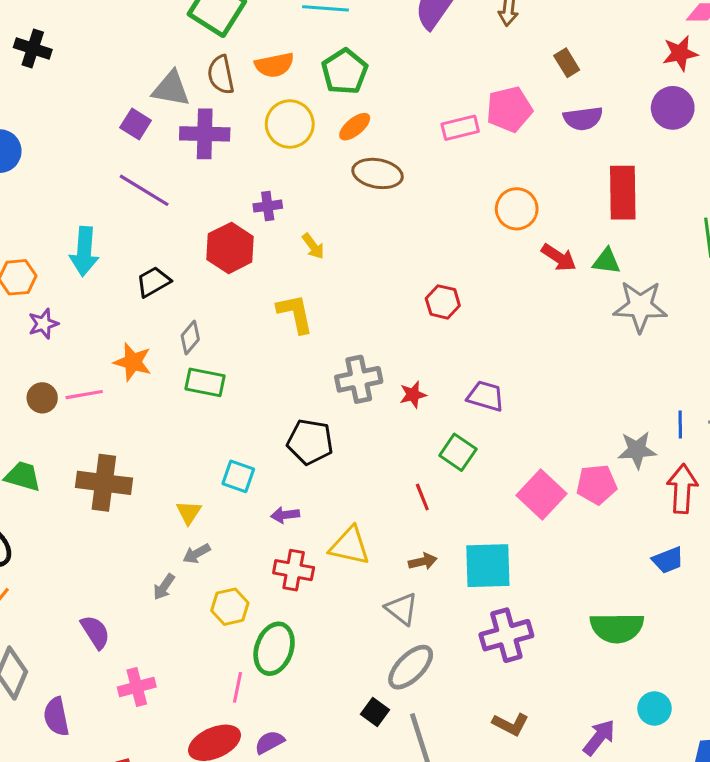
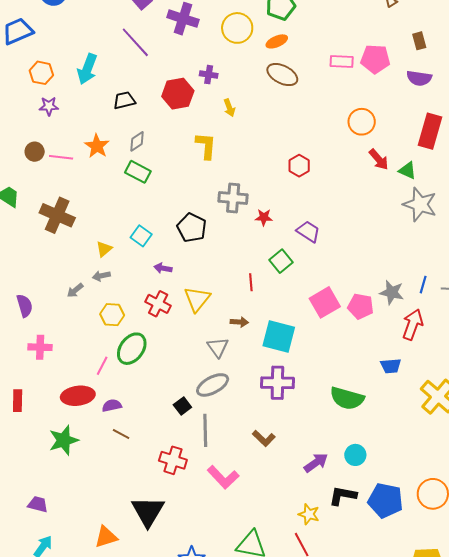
yellow triangle: (350, 546) -> (197, 299), turned 40

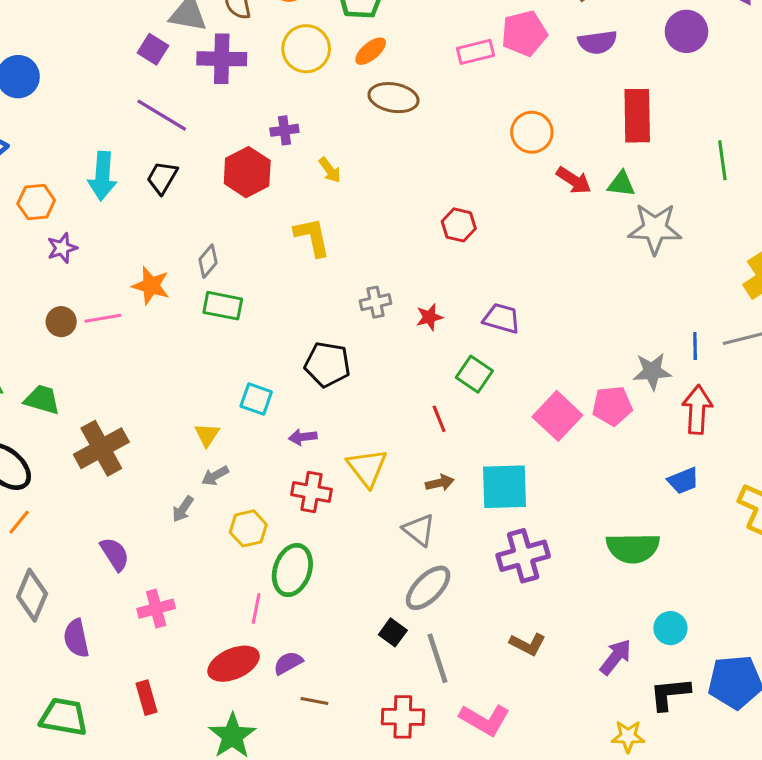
black trapezoid: (124, 100) -> (162, 178), moved, turned -30
gray cross: (233, 198) -> (375, 302), size x0.7
brown cross: (57, 215) -> (101, 448), moved, turned -36

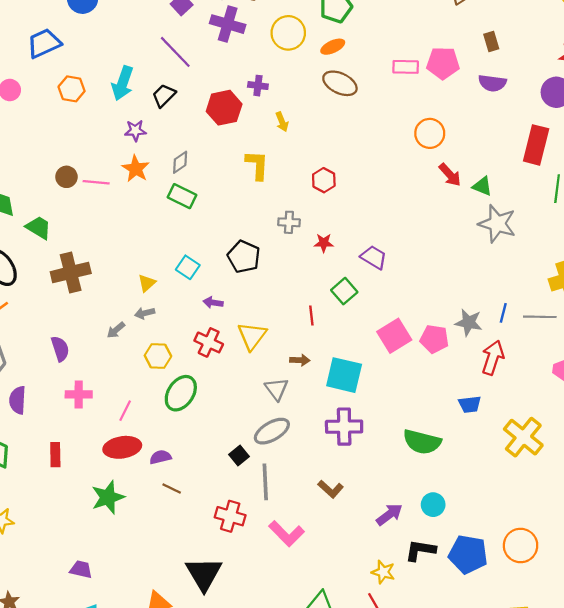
red rectangle: (637, 116) -> (536, 145), moved
red hexagon: (459, 225) -> (324, 180), moved
purple star: (62, 248) -> (135, 131), moved
pink line: (256, 609) -> (125, 411), moved

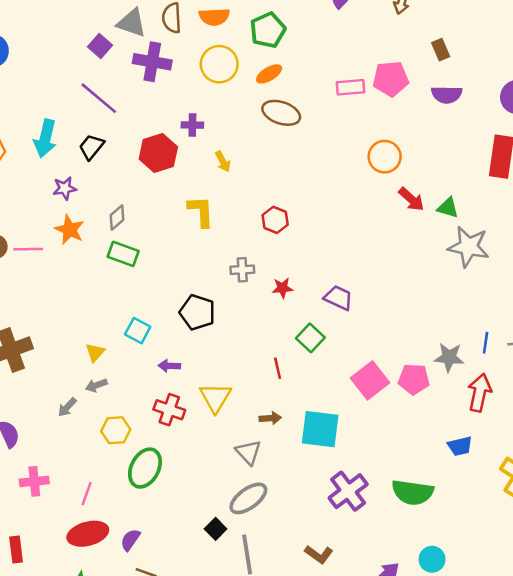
purple cross: (344, 427) -> (348, 491), moved, turned -30
purple semicircle: (160, 457) -> (130, 540), turned -35

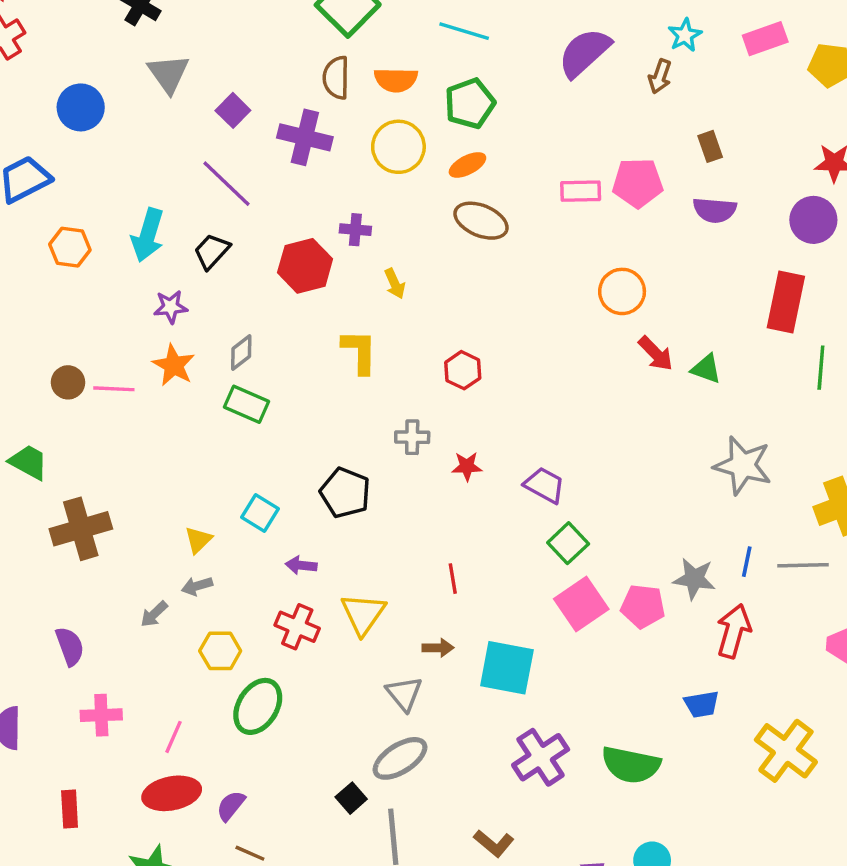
gray triangle: (132, 23) -> (168, 74), moved, turned 32
gray star: (469, 247) -> (743, 465), moved
green square: (310, 338) -> (568, 543), moved

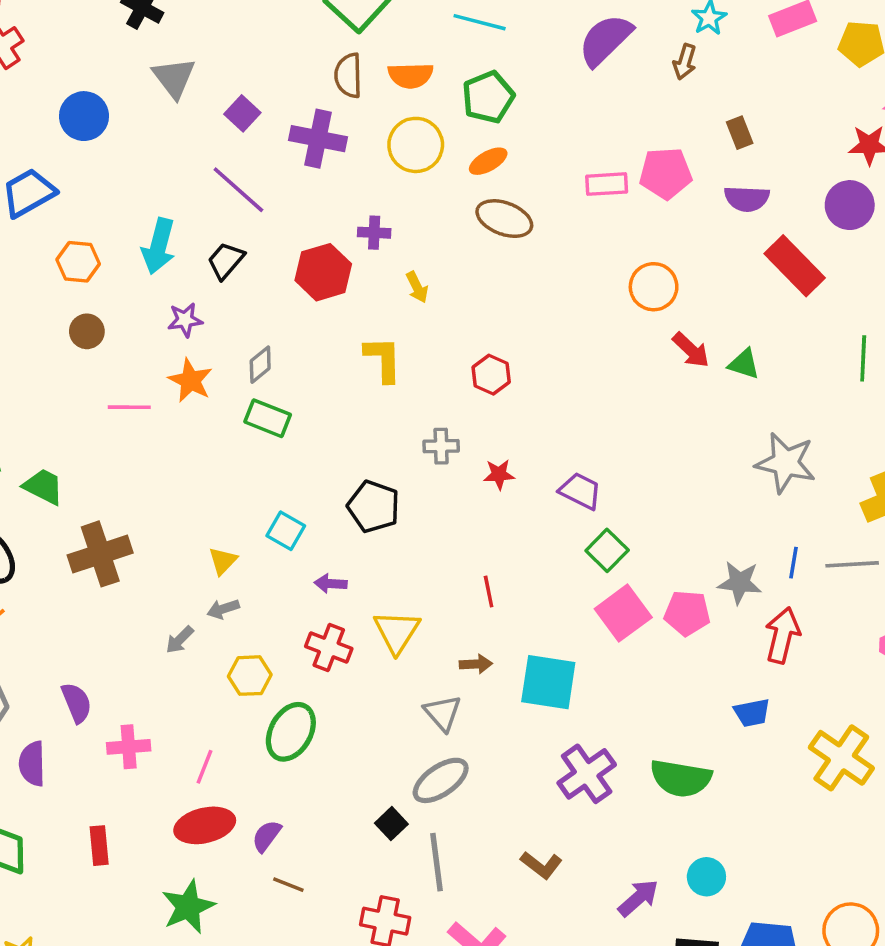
red rectangle: (786, 302) -> (795, 266), moved, turned -54
brown circle: (68, 382) -> (87, 331), moved
purple semicircle: (70, 646) -> (76, 703), moved

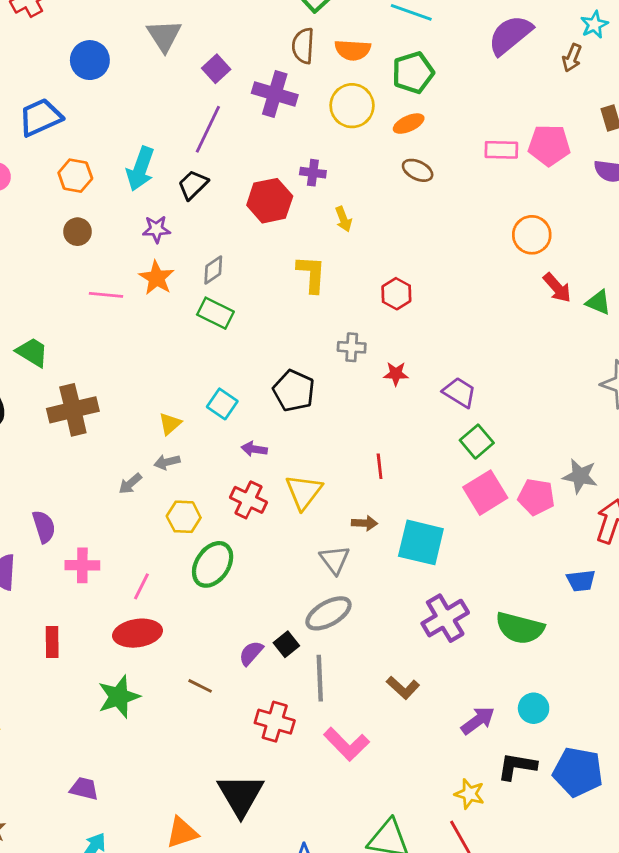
purple line: (238, 190) -> (208, 129), turned 69
brown ellipse: (504, 219) -> (418, 170), size x0.7
purple semicircle: (267, 836) -> (251, 653), moved

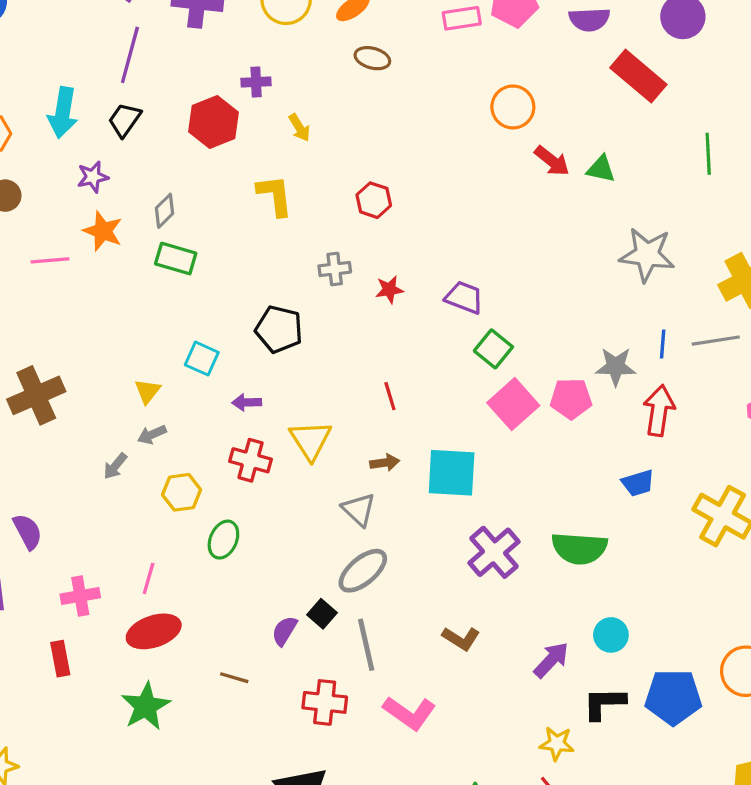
green ellipse: (213, 564) -> (223, 540), size x0.7
pink cross: (82, 565) -> (80, 596), moved

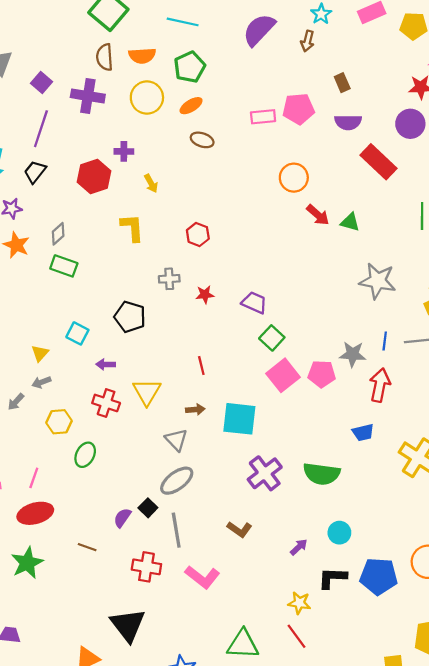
purple arrow: (551, 660) -> (299, 547), size x0.7

